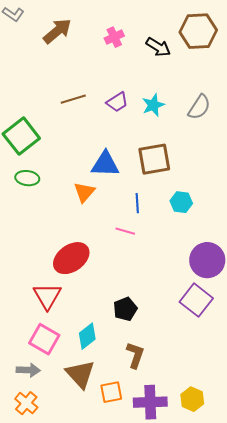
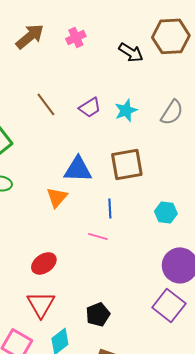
pink cross: (114, 37) -> (76, 37), moved
brown line: (73, 99) -> (46, 104), turned 70
cyan hexagon: (181, 202) -> (166, 212), moved
red ellipse: (71, 258) -> (44, 263), size x0.7
red triangle: (47, 296) -> (41, 304), moved

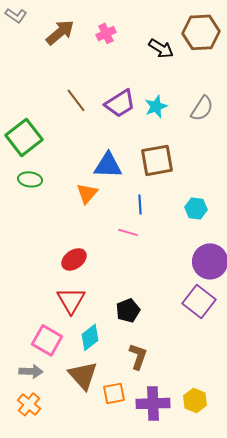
purple trapezoid: (90, 107) -> (120, 103), size x1.4

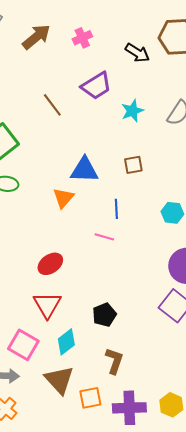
purple trapezoid: (120, 103) -> (96, 86), moved
brown square: (157, 160) -> (133, 165), size x0.6

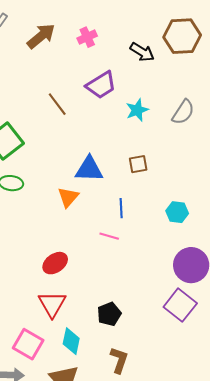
cyan diamond: (66, 342) -> (71, 341), turned -40

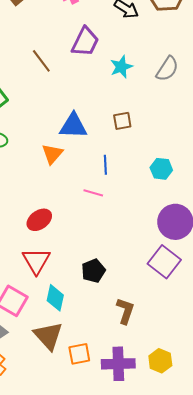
purple trapezoid: (101, 85) -> (85, 42), turned -32
brown L-shape: (119, 360) -> (125, 311), moved

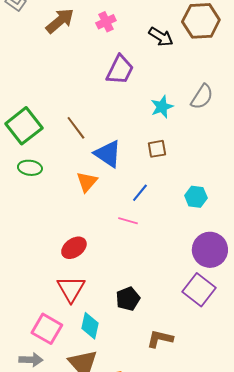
brown line: (41, 61) -> (76, 128), moved
cyan star: (121, 67) -> (162, 107), moved
blue triangle: (73, 126) -> (108, 154), turned 32
blue line: (105, 165) -> (140, 193), turned 42
brown L-shape: (125, 311) -> (160, 339), turned -96

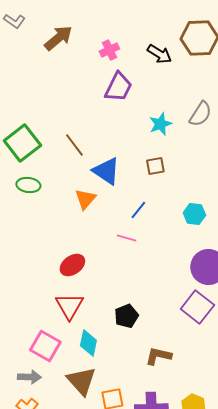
pink cross: (106, 22) -> (109, 50), moved

